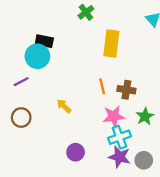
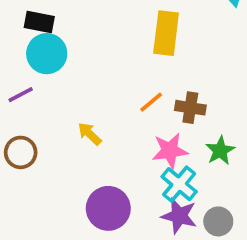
black rectangle: (44, 41) -> (39, 22), moved
orange line: (102, 86) -> (151, 102), turned 63
cyan cross: (119, 137) -> (179, 184), turned -30
purple circle: (76, 152) -> (108, 208), size x1.5

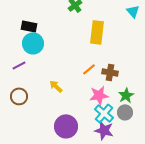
gray circle: (218, 221) -> (125, 112), moved

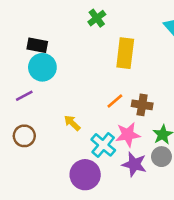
cyan cross: (104, 113) -> (103, 145), moved
purple star: (104, 130) -> (134, 164), moved

